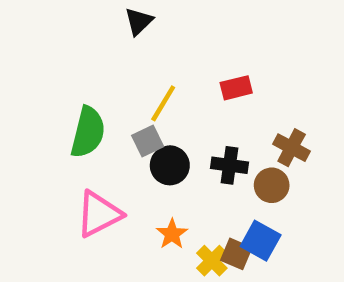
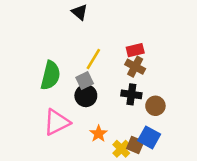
black triangle: (139, 21) -> (80, 12), turned -36
brown cross: (292, 148) -> (135, 67), moved
black circle: (170, 165) -> (86, 96), moved

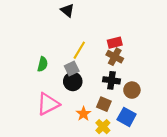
green semicircle: (50, 75) -> (43, 64), size x0.6
brown square: (135, 145) -> (104, 104), moved

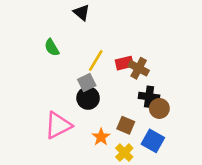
red rectangle: (115, 43) -> (124, 63), moved
green semicircle: (43, 64) -> (52, 47), moved, turned 136
black cross: (111, 80) -> (149, 97), moved

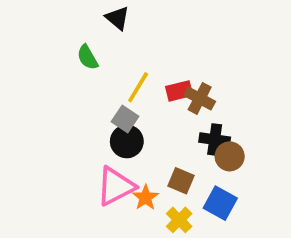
green semicircle: (52, 47) -> (88, 57), moved
gray square: (87, 82) -> (125, 119), turned -30
pink triangle: (58, 125) -> (116, 186), moved

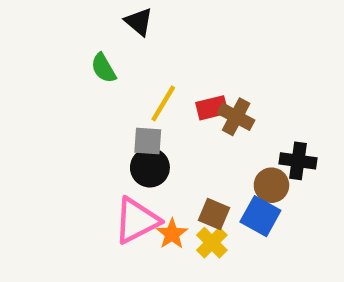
gray square: (125, 119) -> (148, 141), turned -30
black cross: (215, 140) -> (298, 161), moved
blue square: (220, 203) -> (260, 216), moved
yellow cross: (179, 220) -> (212, 243), moved

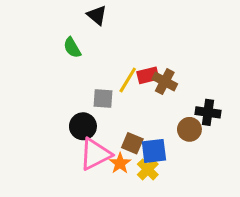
yellow line: (163, 103) -> (128, 80), moved
black circle: (150, 168) -> (83, 126), moved
brown square: (214, 214) -> (132, 143), moved
blue square: (260, 216) -> (154, 151), moved, turned -36

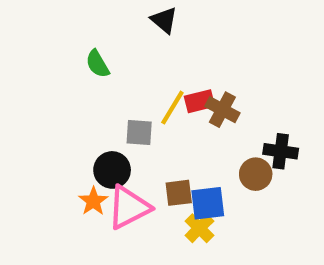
black triangle: (97, 15) -> (164, 20), moved
brown square: (132, 143) -> (179, 193), turned -30
orange star: (120, 163) -> (93, 201), moved

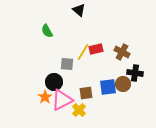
brown cross: (222, 110) -> (122, 52), moved
blue square: (208, 203) -> (108, 87), moved
yellow cross: (199, 228) -> (79, 110), moved

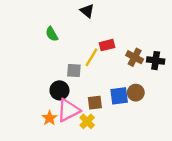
red rectangle: (96, 49) -> (107, 45), moved
black cross: (135, 73) -> (156, 61), moved
orange star: (45, 97) -> (50, 118), moved

